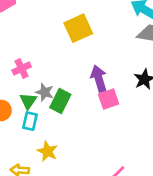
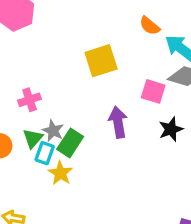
pink square: (109, 99) -> (153, 91), moved, turned 30
cyan rectangle: (30, 121) -> (45, 153), moved
yellow star: (47, 151) -> (60, 173), moved

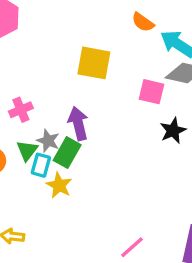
yellow square: (101, 61) -> (94, 63), turned 32
purple arrow: (118, 122) -> (78, 123), moved

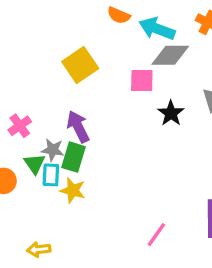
yellow square: (94, 63) -> (80, 65), turned -32

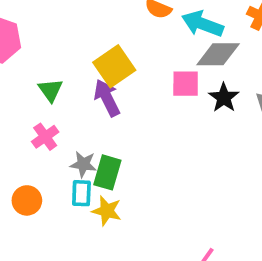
black star: (171, 113) -> (224, 98), moved
purple arrow: (78, 127) -> (107, 98), moved
green triangle: (35, 164) -> (50, 90), moved

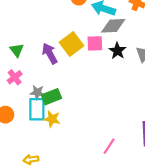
yellow square: (114, 66) -> (72, 44), moved
green rectangle: (107, 172) -> (51, 97), turned 54
cyan rectangle: (81, 193) -> (37, 109), size x1.5

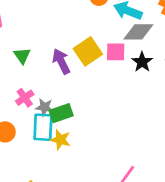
pink cross: (15, 77) -> (25, 98), moved

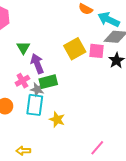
purple arrow: (61, 61) -> (37, 64), moved
green rectangle: (61, 113) -> (48, 82), moved
yellow star: (60, 140) -> (57, 120), moved

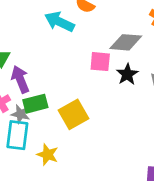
cyan arrow: (109, 20) -> (59, 22), moved
yellow square: (75, 49) -> (73, 114), moved

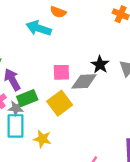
gray diamond: (126, 42) -> (84, 81), moved
pink square: (100, 62) -> (61, 72), moved

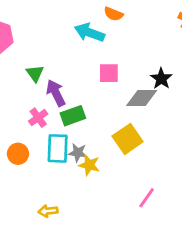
pink square: (61, 72) -> (109, 73), moved
yellow square: (60, 103) -> (128, 139), moved
gray star: (16, 108) -> (78, 153), moved

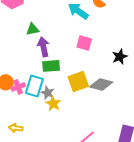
green triangle: (35, 73) -> (33, 29), turned 40
gray diamond: (142, 98) -> (101, 84), moved
pink cross: (38, 118) -> (18, 87), moved
yellow square: (128, 139) -> (78, 82), moved

